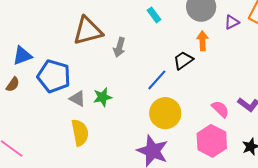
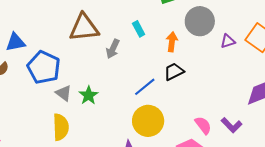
cyan rectangle: (154, 15) -> (139, 29), moved
orange arrow: (203, 41) -> (172, 42), moved
green star: (103, 97) -> (89, 95), turned -30

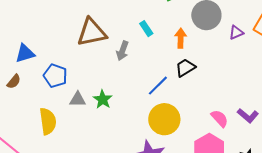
blue pentagon: (44, 67) -> (55, 76), size x0.7
gray triangle: (64, 93) -> (78, 99), turned -30
yellow semicircle: (61, 127) -> (48, 121), moved

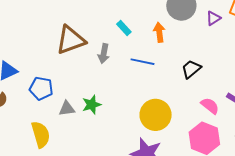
black trapezoid: (185, 68) -> (191, 69), moved
blue line: (158, 86) -> (142, 62), moved, turned 65
green star: (103, 99) -> (92, 105), turned 30

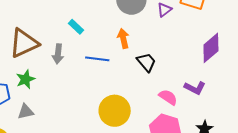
orange arrow: (159, 32) -> (123, 38), moved
black trapezoid: (191, 69) -> (146, 62), turned 95
green star: (92, 105) -> (26, 79), moved

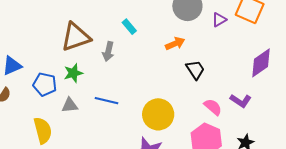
orange arrow: (123, 38) -> (175, 44), turned 72
blue line: (97, 59) -> (107, 101), moved

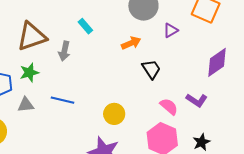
purple triangle: (219, 20) -> (171, 30), moved
yellow circle: (158, 114) -> (114, 114), size x0.7

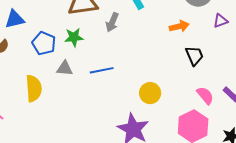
blue line: (63, 100) -> (102, 70), turned -35

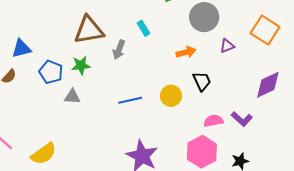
blue line: (102, 70) -> (130, 100), moved
yellow semicircle: (34, 88) -> (44, 154), moved, turned 60
yellow circle: (150, 93) -> (171, 96), moved
pink semicircle: (205, 95) -> (213, 121), turned -60

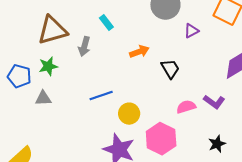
orange arrow: (186, 52) -> (139, 52), moved
yellow circle: (171, 96) -> (129, 114), moved
pink hexagon: (202, 152) -> (161, 139), moved

